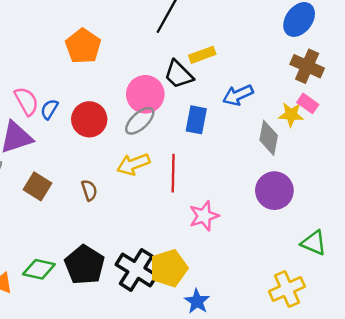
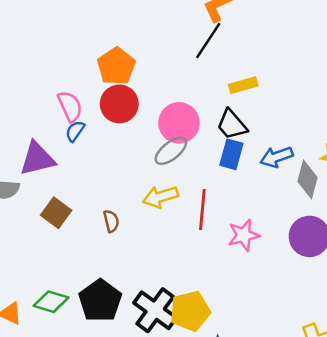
black trapezoid: (179, 74) -> (232, 125), moved
blue arrow: (238, 95) -> (277, 157), moved
pink semicircle: (26, 101) -> (70, 106), moved
red circle: (89, 119) -> (119, 104), moved
pink star: (204, 216) -> (244, 235), moved

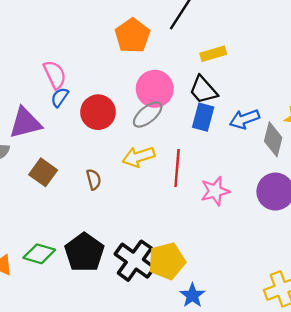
orange pentagon: (116, 66) -> (132, 36), moved
red circle: (119, 104) -> (98, 112), moved

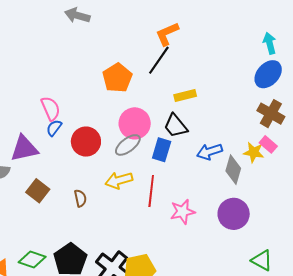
blue rectangle: (203, 117) -> (162, 150), moved

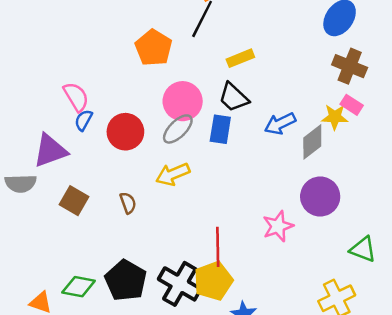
gray diamond: (233, 170) -> (312, 142), turned 44
red line: (151, 191) -> (218, 247), moved
pink star: (183, 212) -> (278, 226), moved

